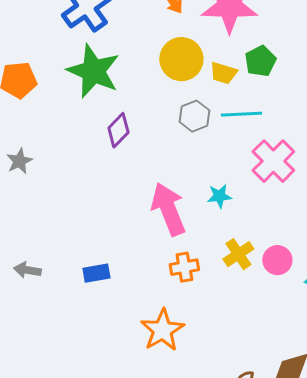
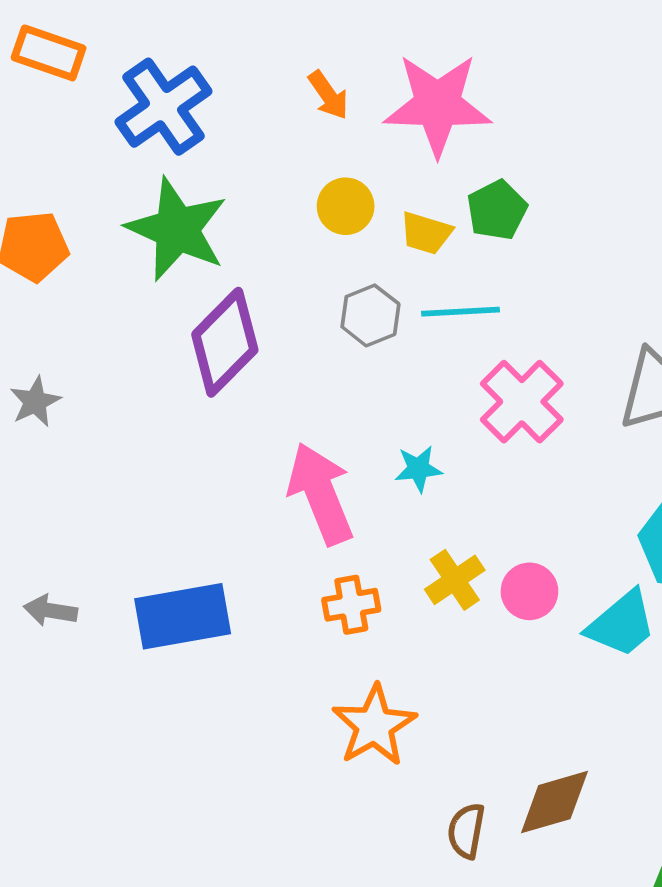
yellow circle: (181, 59) -> (346, 206), size x0.7
purple diamond: (118, 130) -> (225, 342), size x1.6
blue rectangle: (96, 273) -> (183, 616), size x1.8
orange star: (162, 330) -> (374, 725), moved

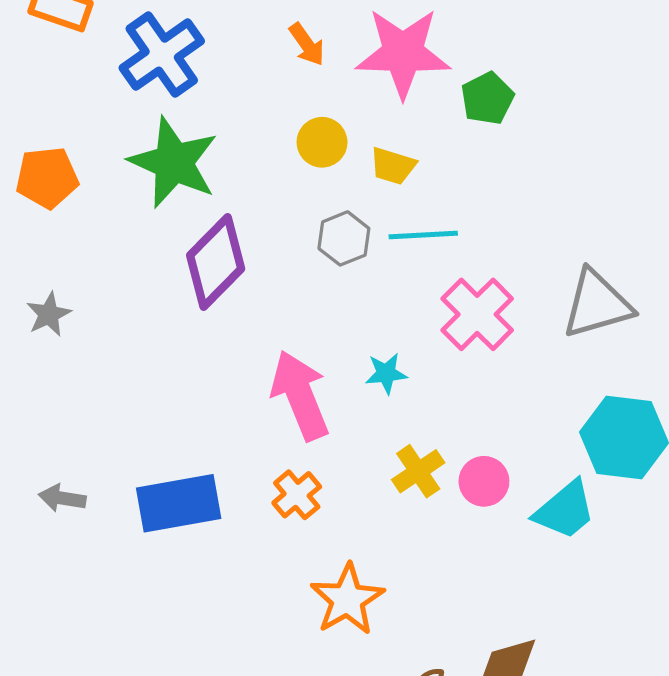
green pentagon: (497, 210) -> (487, 98), moved
orange cross: (351, 605) -> (297, 495), moved, turned -30

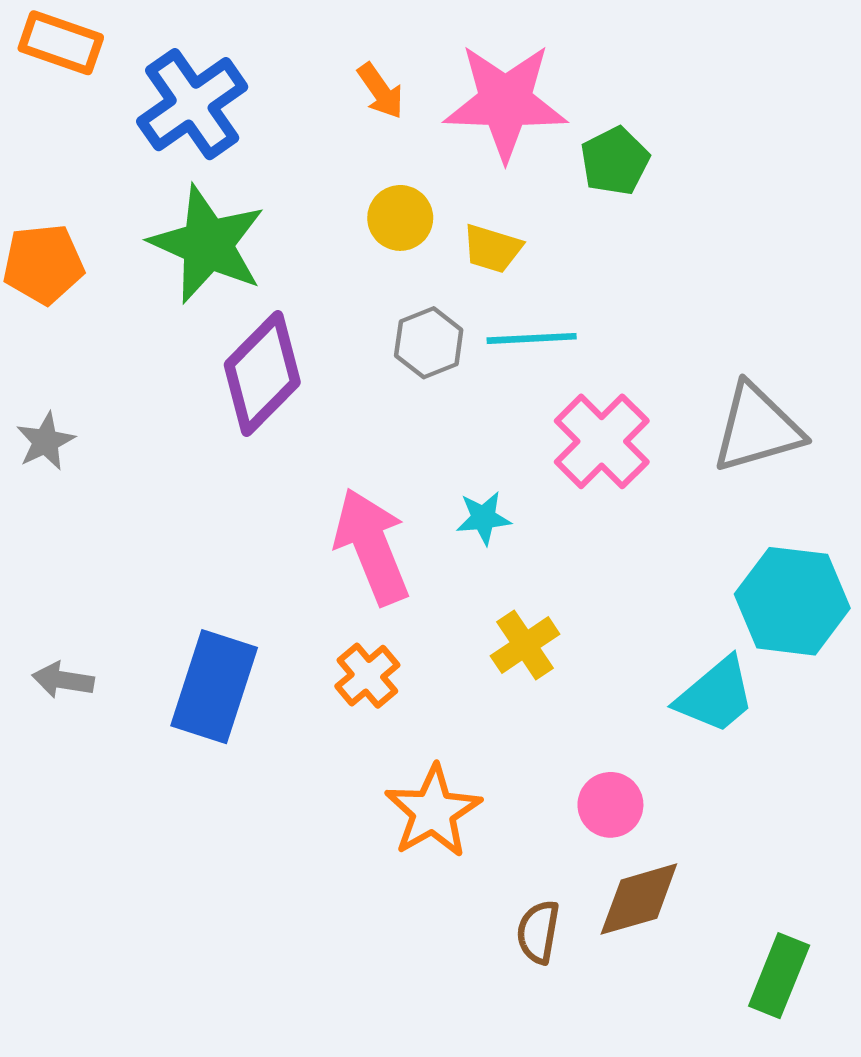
pink circle: (484, 481) -> (610, 805), moved
blue rectangle: (179, 503) -> (214, 687), turned -62

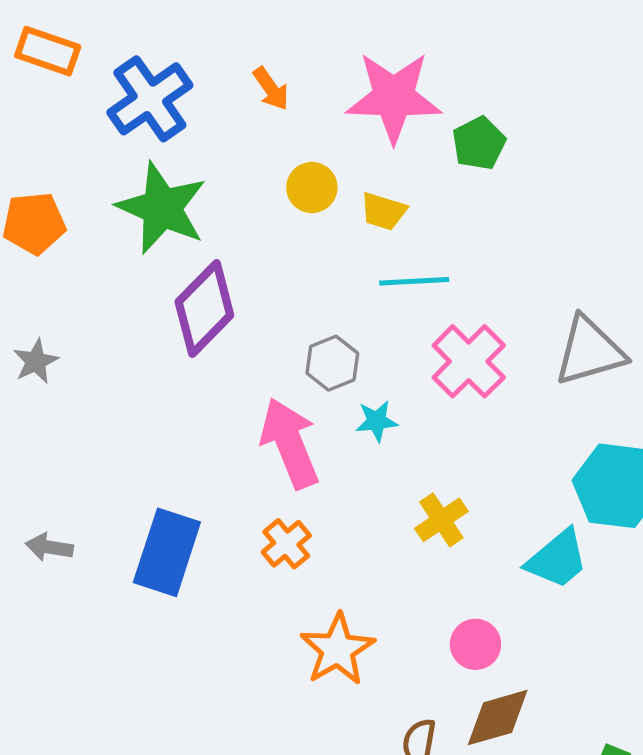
orange arrow: (381, 91) -> (271, 89), moved
gray hexagon: (429, 343) -> (332, 363), moved
yellow cross: (525, 645) -> (441, 520), moved

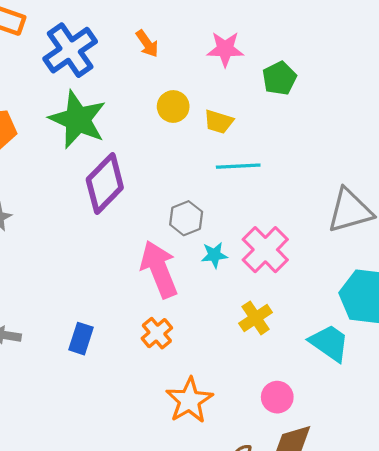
pink star: (394, 97) -> (225, 49), size x0.6
pink cross: (469, 361) -> (265, 250), moved
blue rectangle: (167, 552) -> (81, 339), size x0.6
cyan trapezoid: (557, 559) -> (329, 343), turned -105

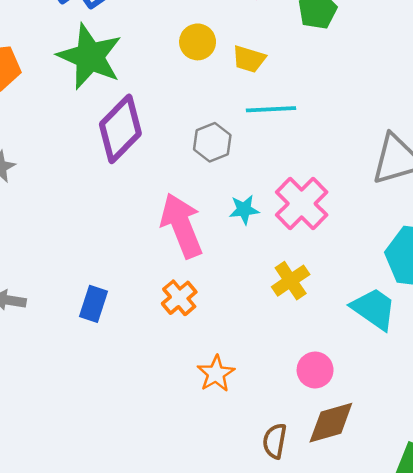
gray hexagon: (186, 218) -> (212, 142), moved
orange star: (189, 400) -> (216, 374), size x0.7

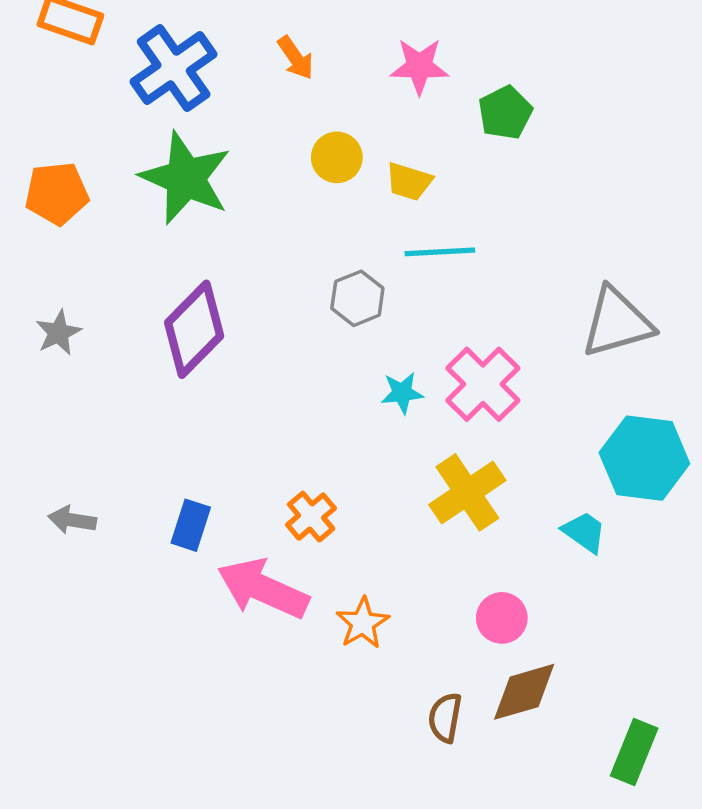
purple diamond: (120, 129) -> (194, 329), moved
pink arrow: (182, 226) -> (263, 589), moved, turned -44
yellow cross: (291, 281) -> (467, 492), size x1.4
cyan trapezoid: (374, 309) -> (584, 532), size x0.7

